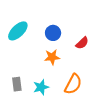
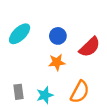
red semicircle: (82, 43) -> (90, 47), size x1.5

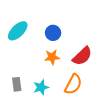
red semicircle: (90, 47) -> (82, 56), moved

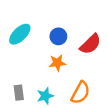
red semicircle: (82, 56) -> (90, 44), moved

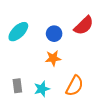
red semicircle: (90, 44) -> (84, 25), moved

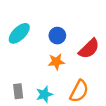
red semicircle: (84, 25) -> (89, 49), moved

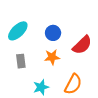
gray rectangle: (18, 91) -> (21, 61), moved

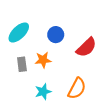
orange star: (52, 57) -> (43, 60), moved

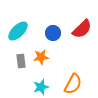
red semicircle: (86, 47) -> (82, 29), moved

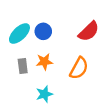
blue circle: (53, 33) -> (43, 31), moved
orange semicircle: (73, 84) -> (79, 68), moved

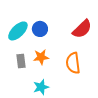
orange semicircle: (79, 68) -> (73, 63), turned 145

